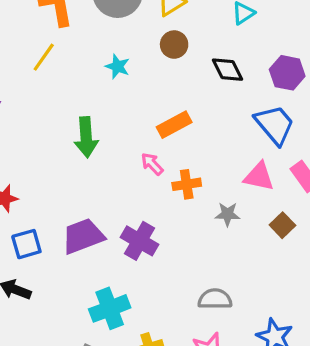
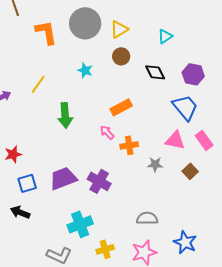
yellow line: (44, 57) -> (38, 84), moved

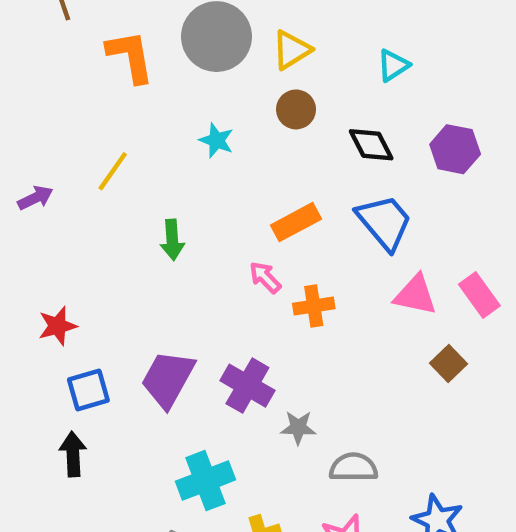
blue trapezoid: (185, 107) -> (384, 222), moved
green arrow: (65, 115) -> (172, 240), size x0.7
gray star: (155, 164) -> (298, 428), moved
purple trapezoid: (63, 178) -> (168, 379), turned -40
black arrow: (20, 212) -> (73, 454), turned 66

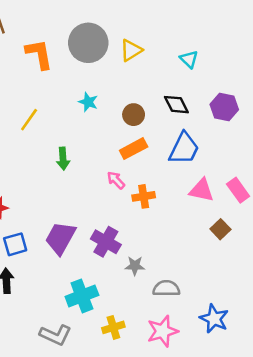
cyan triangle: (393, 65) -> (189, 59), turned -42
brown circle: (296, 109) -> (134, 115), moved
blue trapezoid: (384, 222) -> (184, 149), turned 66

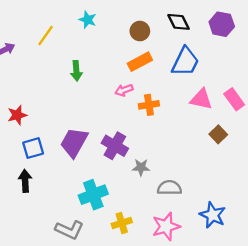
cyan star: (88, 102) -> (88, 20), moved
pink arrow: (116, 180) -> (124, 90), turned -66

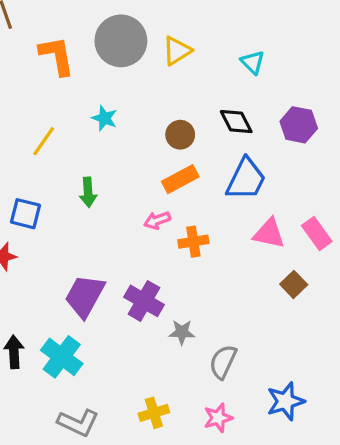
blue square: (33, 148) -> (25, 214), moved, turned 30
gray semicircle: (169, 188) -> (223, 362), turned -65
cyan cross: (93, 195) -> (62, 357), moved, turned -32
blue star: (213, 215) -> (286, 401), turned 30
pink star: (166, 226) -> (218, 418), size x0.7

